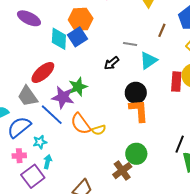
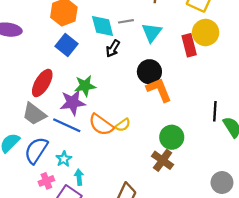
blue square: (77, 37) -> (66, 45), moved
cyan diamond: (59, 39) -> (103, 26), moved
green star: (78, 87) -> (85, 86), turned 30

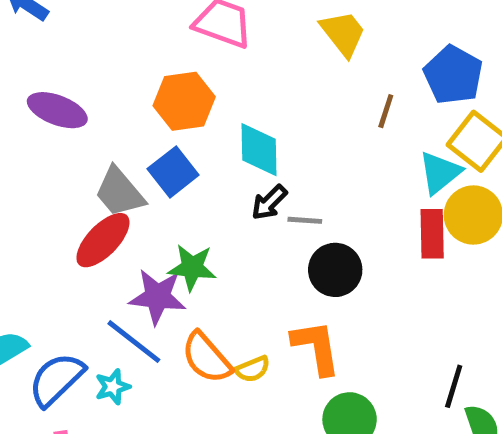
gray line: (126, 21) -> (305, 220), moved
cyan triangle: (152, 32) -> (440, 173), moved
orange L-shape: (159, 90) -> (316, 347), moved
gray trapezoid: (34, 114) -> (119, 192), moved
cyan star: (64, 159) -> (113, 387), moved

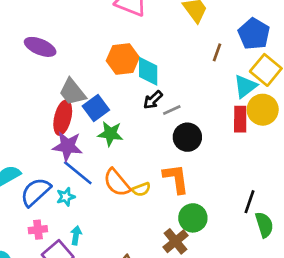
orange hexagon: (184, 101) -> (123, 59), moved
blue square: (173, 172) -> (96, 108), moved
gray line: (305, 220) -> (172, 110), turned -30
red ellipse: (103, 240) -> (63, 118), turned -32
purple star: (157, 297) -> (67, 146), moved

